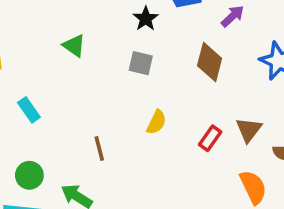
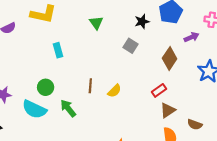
yellow semicircle: (156, 122) -> (114, 91), moved
brown triangle: (249, 130) -> (168, 110), moved
red rectangle: (210, 138) -> (159, 90), moved

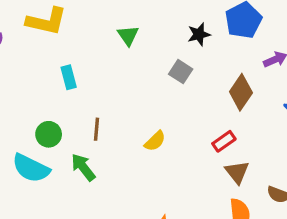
brown line: (90, 86) -> (97, 129), moved
brown triangle: (168, 110) -> (237, 172), turned -35

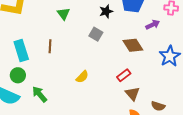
cyan rectangle: (69, 77) -> (21, 50), moved, size x1.5
brown diamond: (241, 92) -> (133, 45), turned -65
brown line: (97, 129) -> (50, 46), moved

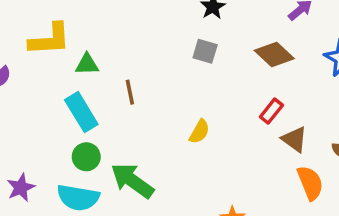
green triangle: (63, 14) -> (87, 64), moved, turned -40
green arrow: (40, 94) -> (132, 181), size x1.4

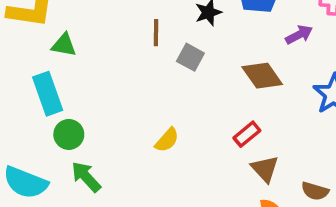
brown line: (130, 92) -> (156, 33), moved
green circle: (86, 157) -> (69, 134), moved
green arrow: (132, 181) -> (86, 177), size x0.7

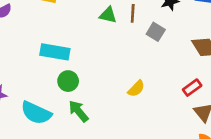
green triangle: (64, 45) -> (108, 15), moved
cyan rectangle: (48, 94) -> (55, 52), turned -64

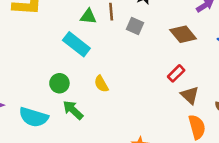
cyan rectangle: (55, 52) -> (76, 44), moved, turned 36
yellow semicircle: (136, 89) -> (101, 84), moved, turned 114

